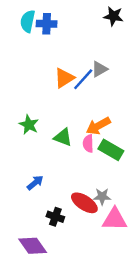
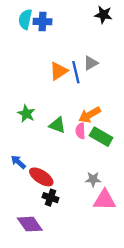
blue line: (83, 79) -> (76, 72), turned -55
blue arrow: (35, 183) -> (18, 162), moved, turned -98
red ellipse: (84, 203) -> (41, 177), moved

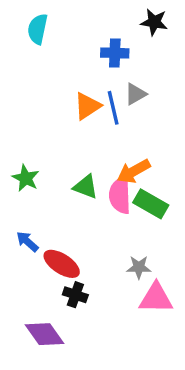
blue cross: (42, 22) -> (115, 53), moved
green star: (26, 114) -> (26, 178), moved
pink semicircle: (80, 131) -> (120, 195), size x1.5

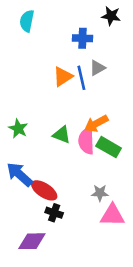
blue arrow: (27, 242) -> (19, 174), size x1.6
purple diamond: (44, 334) -> (32, 241), turned -56

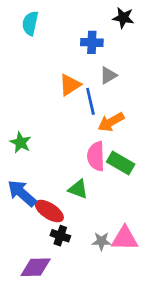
blue line: (81, 78) -> (90, 101), moved
orange arrow: (96, 124) -> (111, 122), moved
green triangle: (62, 135) -> (78, 189), moved
gray star: (100, 193) -> (101, 241), moved

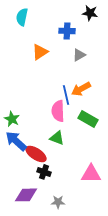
orange triangle: (70, 85) -> (40, 52), moved
blue line: (90, 101) -> (66, 95), moved
green star: (21, 143) -> (12, 119), moved
pink semicircle: (96, 156) -> (58, 111), moved
gray star: (101, 241) -> (58, 202), moved

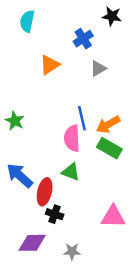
blue cross: (67, 31) -> (83, 39), turned -35
orange arrow: (81, 89) -> (108, 125), moved
green star: (12, 119) -> (15, 121), moved
red ellipse: (36, 154) -> (45, 192), turned 70

